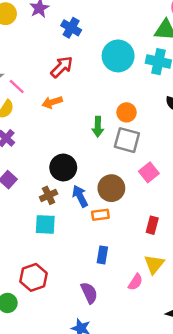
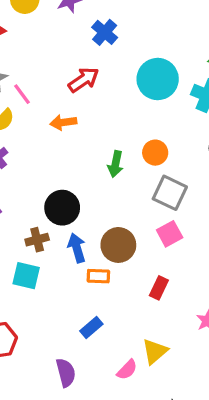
gray square: (127, 140) -> (170, 193), moved
red rectangle: (152, 225) -> (159, 288), moved
blue rectangle: (102, 255) -> (91, 328), turned 30

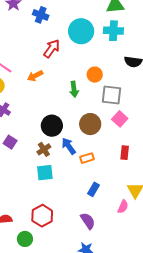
red arrow: (84, 80) -> (52, 49), moved
brown circle: (118, 245) -> (90, 124), moved

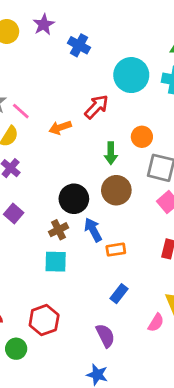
red arrow: (52, 49) -> (97, 107), moved
brown circle: (90, 124) -> (116, 190), moved

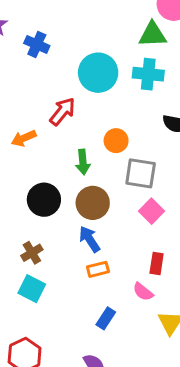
black circle: (74, 199) -> (44, 200), moved
blue arrow: (93, 230) -> (89, 239), moved
cyan square: (56, 262) -> (32, 289), turned 30
pink semicircle: (156, 323) -> (143, 292), moved, turned 102

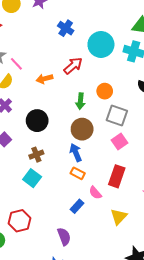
blue cross: (37, 44) -> (66, 28), moved
black circle: (44, 200) -> (37, 121), moved
red rectangle: (157, 264) -> (117, 176), size x1.5
orange rectangle: (98, 269) -> (78, 173), turned 32
pink semicircle: (143, 292) -> (95, 193), moved

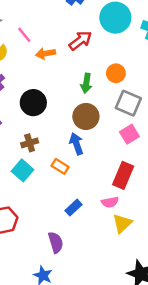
pink line: (16, 64) -> (24, 35), moved
orange rectangle: (78, 173) -> (60, 166), moved
pink semicircle: (95, 193) -> (110, 202), moved, turned -64

